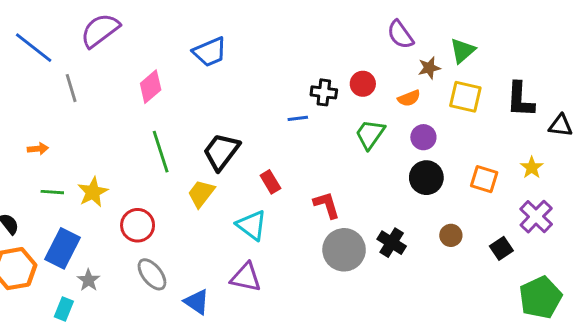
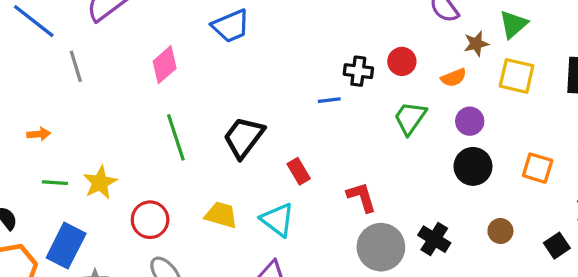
yellow trapezoid: (201, 193) -> (221, 215), moved, turned 68

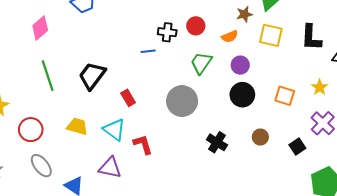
red L-shape: (362, 197) -> (143, 144), moved
gray circle: (381, 247) -> (182, 101), moved

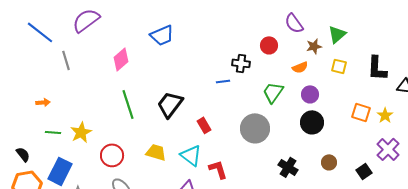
red circle: (196, 26) -> (269, 45), moved
yellow square: (271, 35) -> (339, 66), size x0.7
orange square: (285, 96) -> (361, 112), moved

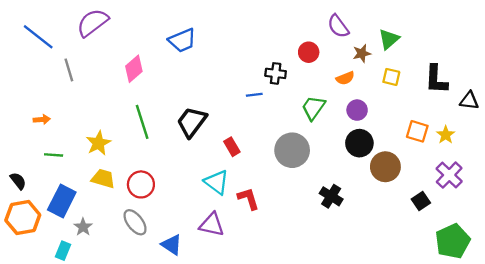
yellow star: (81, 132) -> (98, 143), moved
yellow trapezoid: (156, 152) -> (103, 179), moved
red circle: (112, 155) -> (141, 184), moved
brown circle: (329, 162) -> (385, 167), moved, size x1.6

